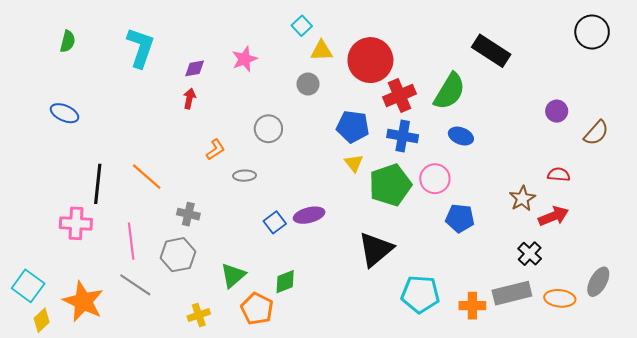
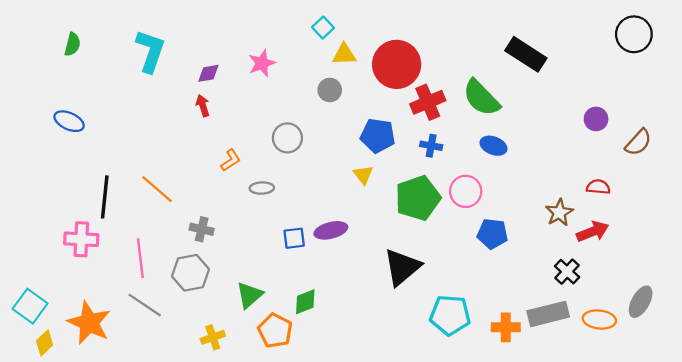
green semicircle: (449, 91) -> (481, 98), turned 105
red arrow: (189, 99) -> (203, 106), turned -30
blue cross: (403, 136) -> (431, 146), size x0.7
yellow triangle: (354, 163) -> (363, 175), moved
blue square: (275, 222) -> (294, 238), turned 30

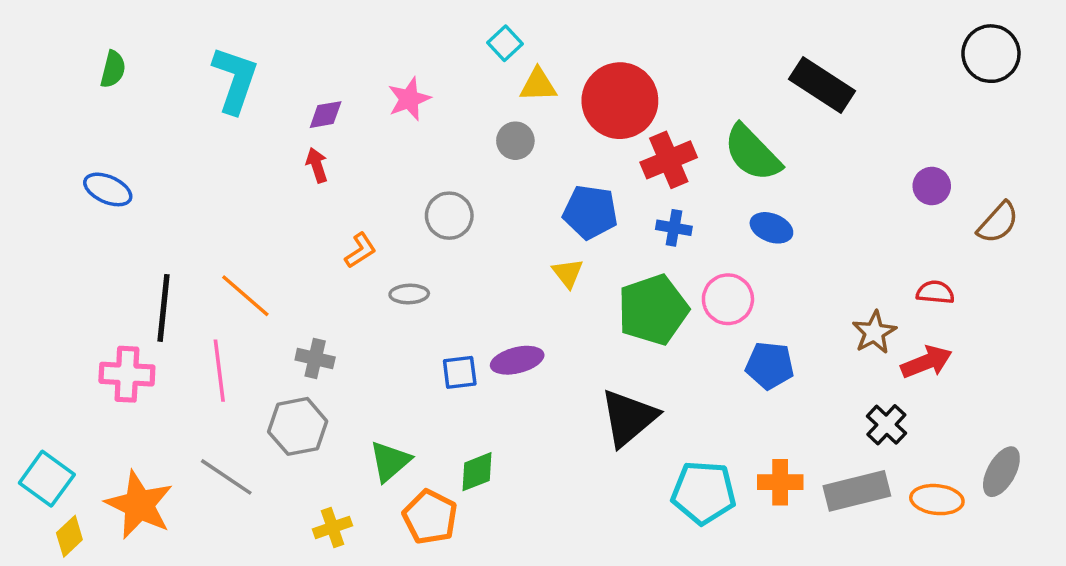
pink line: (140, 258) -> (219, 371), moved
orange cross: (506, 327) -> (780, 482), moved

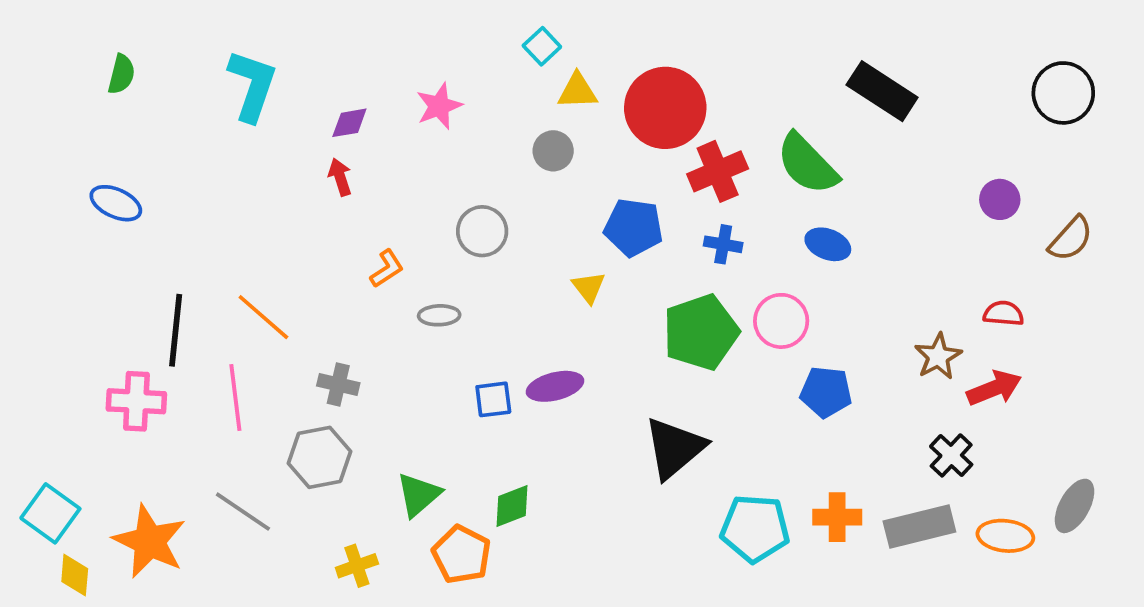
black circle: (991, 54) -> (1063, 93), moved
yellow triangle: (568, 273) -> (589, 287), moved
yellow diamond: (69, 536) -> (75, 575), turned -42

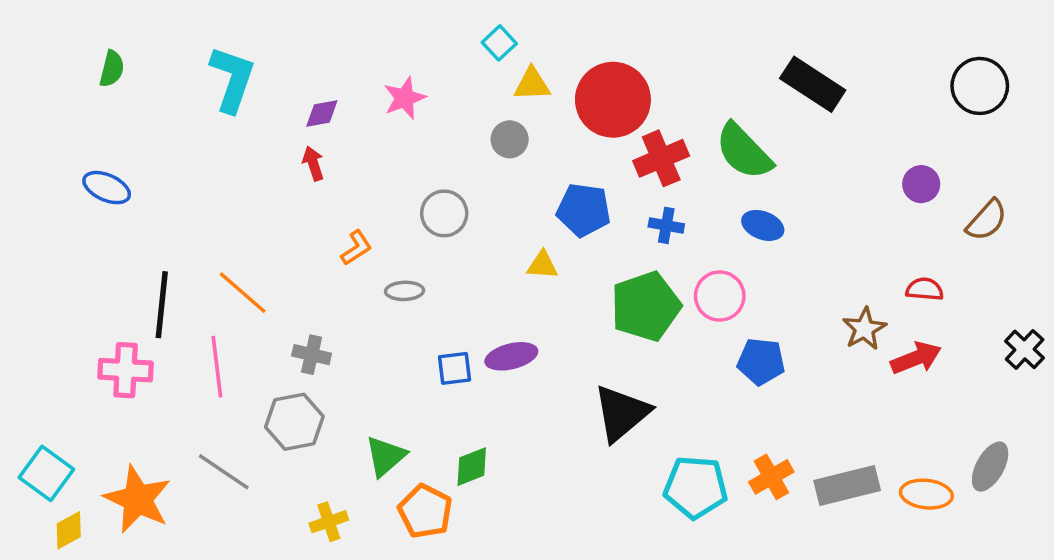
yellow triangle: (589, 287) -> (542, 265), turned -48
black cross: (951, 455) -> (1025, 349), moved
orange cross: (837, 517) -> (771, 477), turned -30
yellow diamond: (75, 575) -> (69, 530), turned 57

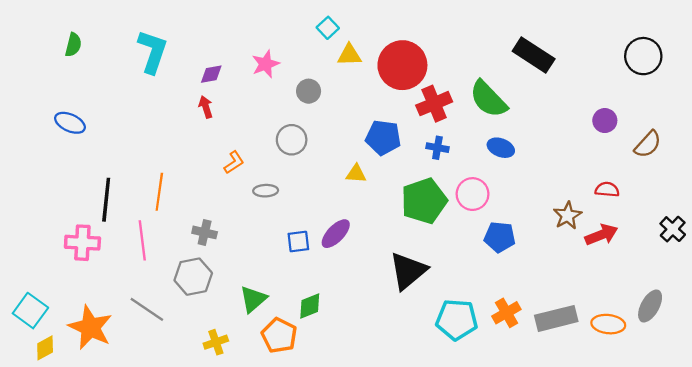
gray circle: (510, 139) -> (309, 91), moved
orange line: (243, 293) -> (159, 192), turned 57
purple ellipse: (511, 356) -> (336, 234), turned -32

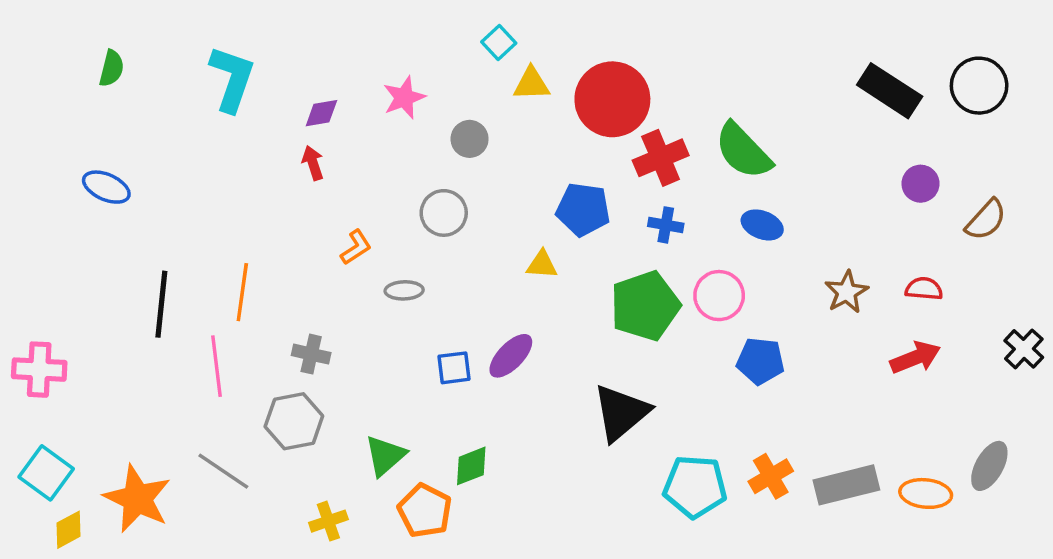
black rectangle: (534, 55) -> (890, 91), moved
brown star: (568, 216) -> (846, 292), moved
pink cross: (82, 243) -> (39, 370), moved

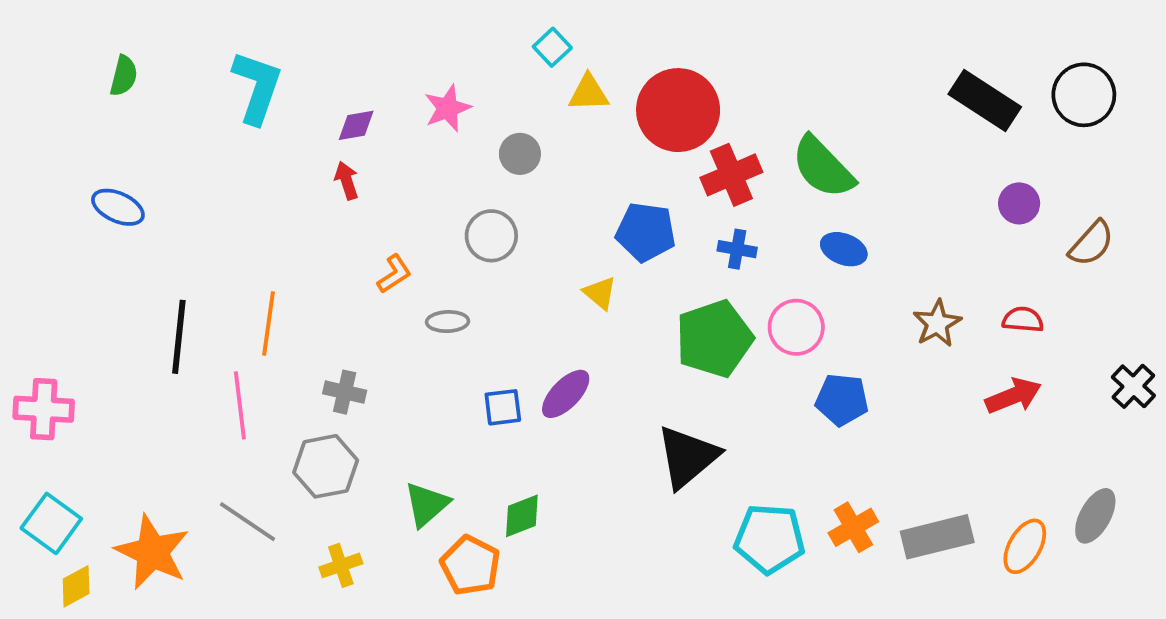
yellow triangle: (542, 265) -> (600, 293), turned 36
orange ellipse: (926, 493) -> (1025, 546), turned -66
yellow cross: (328, 521) -> (341, 565), moved

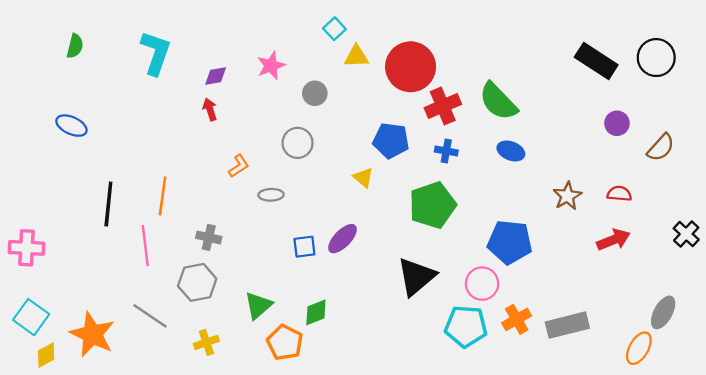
pink circle: (796, 327) -> (482, 284), moved
blue pentagon: (842, 400) -> (510, 242), size x1.4
orange ellipse: (1025, 546) -> (639, 348), moved

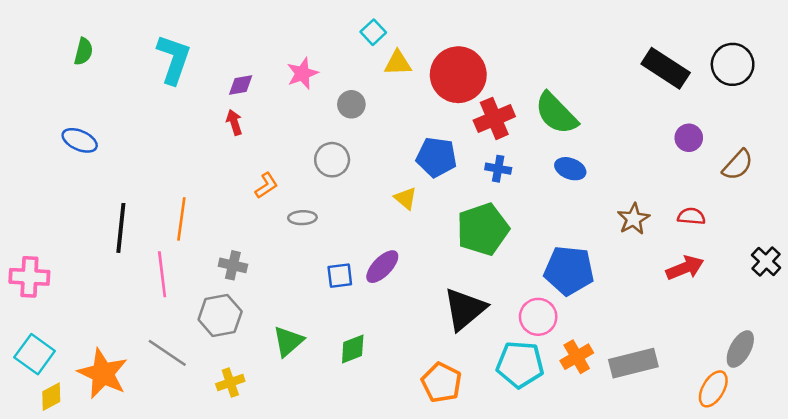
orange pentagon: (285, 342) -> (442, 382), moved

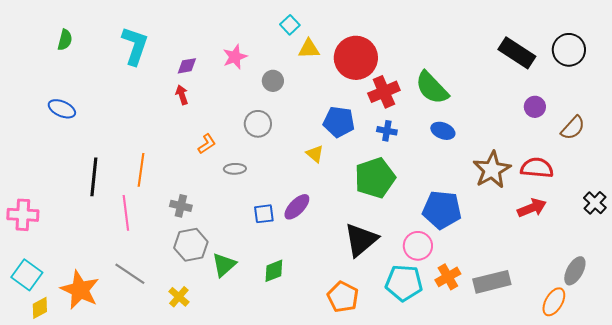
red semicircle: (691, 216) -> (537, 168), size x1.5
brown star: (633, 219) -> (492, 170), size x1.5
gray hexagon: (220, 316) -> (191, 245), moved
yellow cross: (230, 382) -> (179, 297), turned -30

